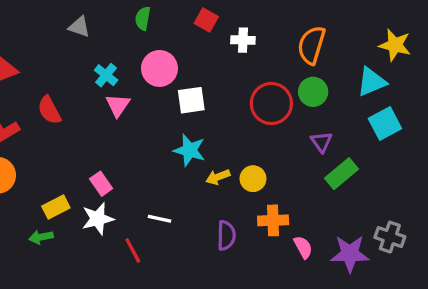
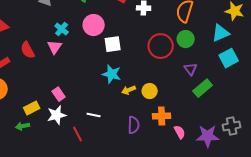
pink triangle: (118, 105) -> (55, 47), moved
gray cross: (390, 237) -> (232, 126), turned -30

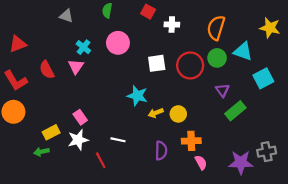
cyan triangle: (221, 33) -> (243, 51), moved, turned 42
white square: (113, 44) -> (157, 63), moved
pink semicircle: (180, 132) -> (201, 162), moved

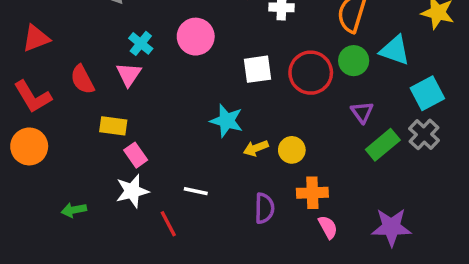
yellow rectangle: (51, 132) -> (113, 126), moved, turned 35
gray cross: (267, 152) -> (424, 134), moved, turned -36

